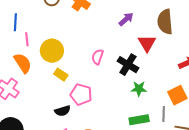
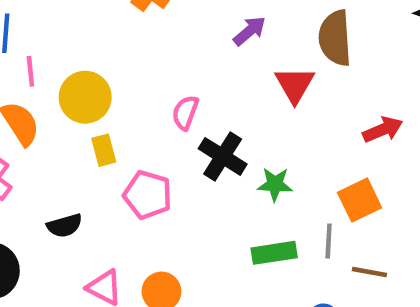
black cross: (128, 65) -> (223, 156), moved
yellow rectangle: (61, 75) -> (104, 150), turned 40
black semicircle: (63, 111) -> (65, 226), moved

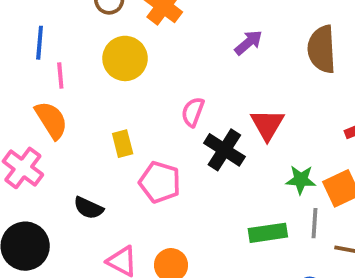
red triangle: (295, 85) -> (267, 125), moved
yellow circle: (85, 97) -> (125, 58), moved
green star: (275, 184) -> (301, 180), moved
black semicircle: (65, 226) -> (88, 208), turned 40

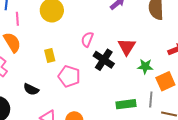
green star: (301, 180) -> (145, 66), moved

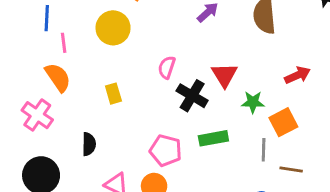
pink pentagon: (69, 76) -> (166, 150), moved
black semicircle: (31, 89) -> (89, 144), turned -112
green rectangle: (126, 104) -> (213, 138), moved

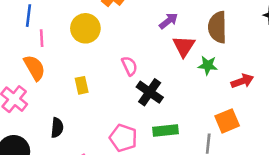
pink semicircle: (167, 67) -> (129, 66), turned 132
red triangle: (224, 75) -> (184, 46), moved
green star: (253, 102) -> (208, 65), moved

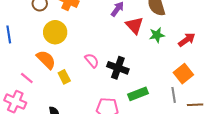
pink line: (42, 38) -> (27, 78), moved, turned -32
pink semicircle: (129, 66) -> (92, 61), moved
orange semicircle: (34, 68) -> (46, 60), moved

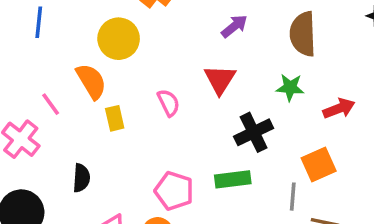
red triangle: (134, 25) -> (220, 79), moved
black cross: (118, 68) -> (254, 132), moved, turned 30

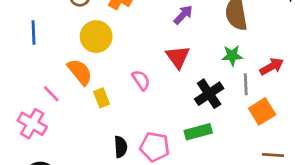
black semicircle: (81, 178) -> (121, 147), moved
gray line: (293, 197) -> (246, 84), moved

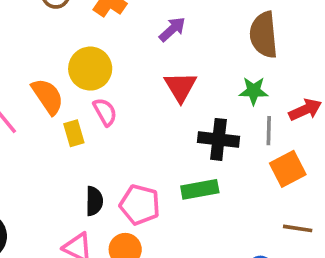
purple arrow: (183, 15) -> (172, 29), moved
yellow circle: (96, 37) -> (90, 69), moved
pink semicircle: (141, 80) -> (105, 112), moved
black cross: (209, 94) -> (218, 139), turned 36

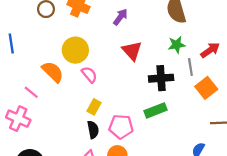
yellow rectangle: (74, 133) -> (94, 107), moved, turned 56

